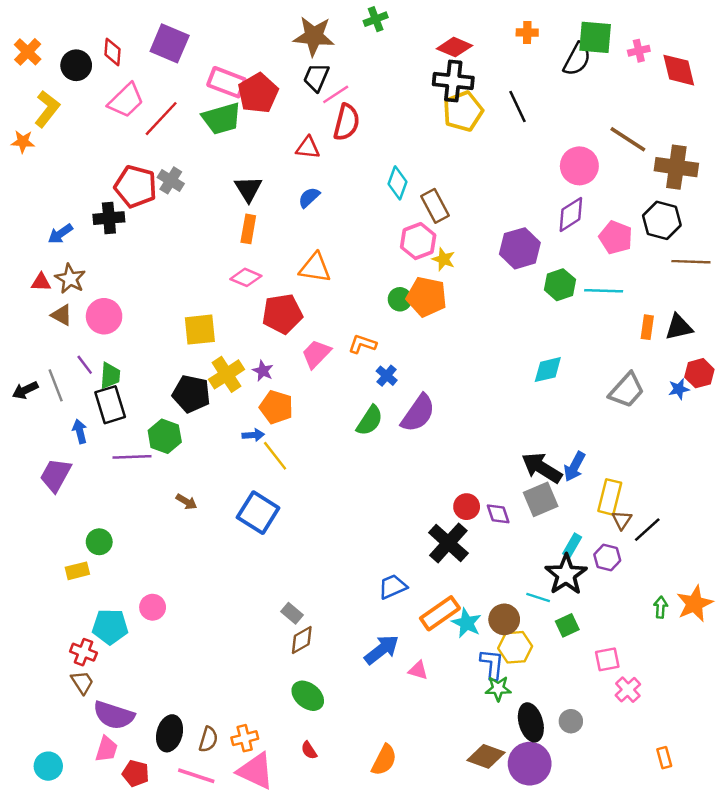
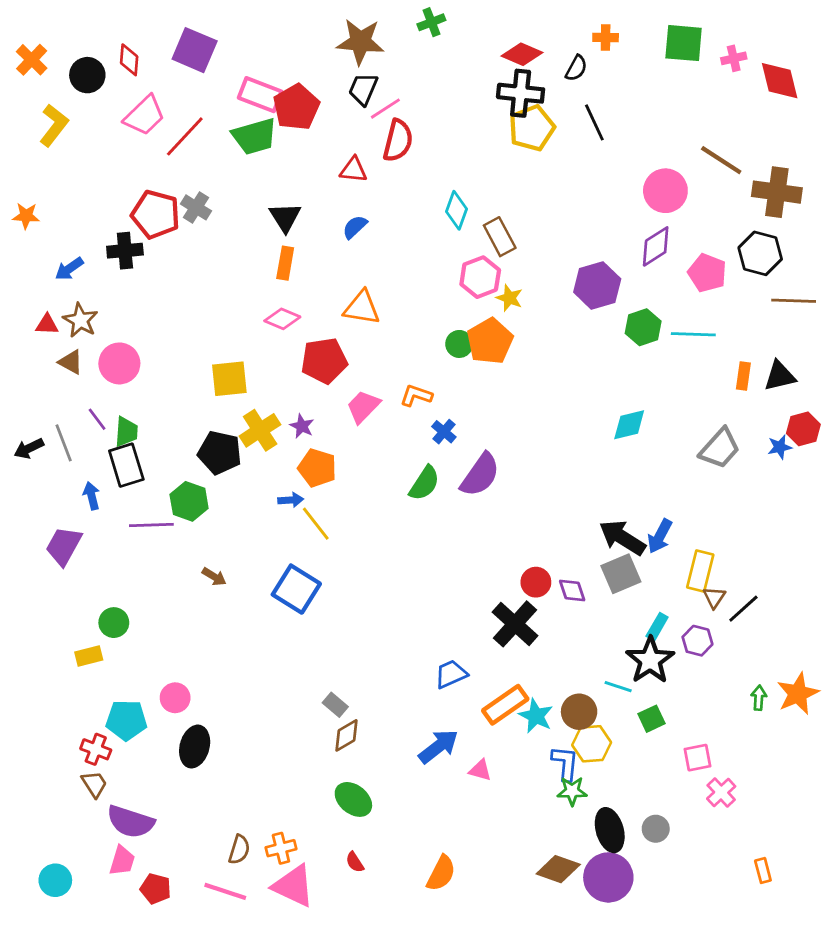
black semicircle: (577, 59) -> (576, 68), moved, size x0.7
orange star: (23, 142) -> (26, 216), moved
orange pentagon: (427, 297) -> (490, 341), turned 30
black ellipse: (170, 733) -> (195, 747), moved

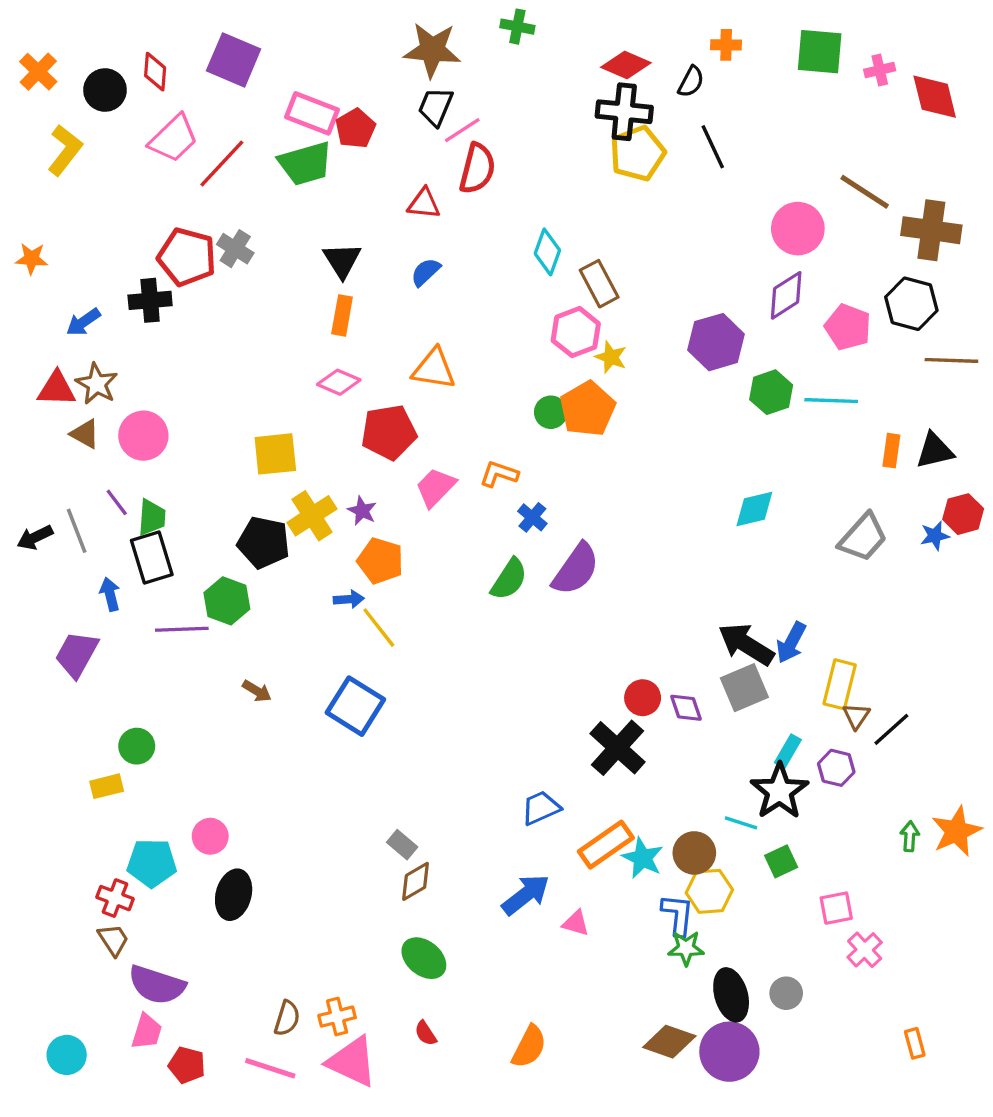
green cross: (431, 22) -> (517, 27), turned 32
red pentagon: (296, 107) -> (355, 128), size x0.7
red triangle: (47, 324) -> (57, 389), size x1.4

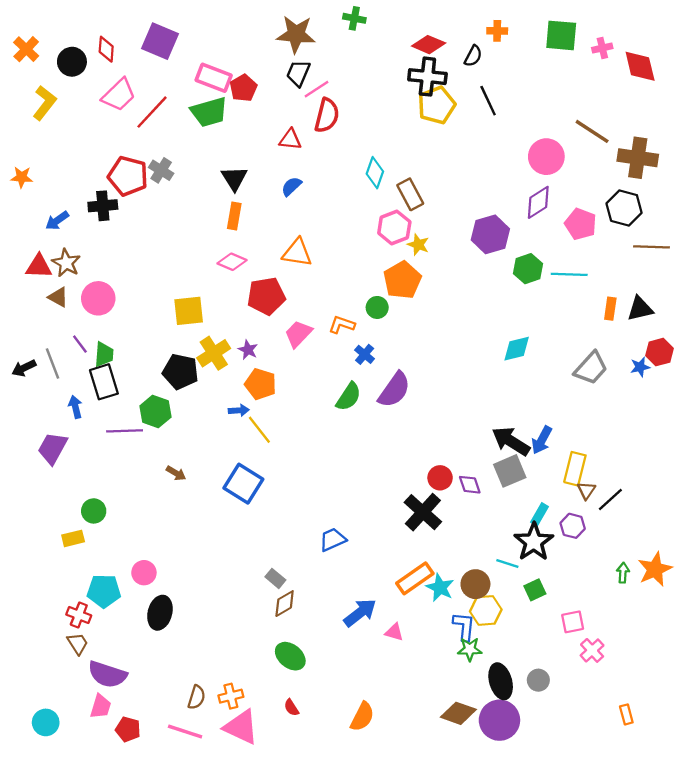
green circle: (551, 412) -> (377, 307), moved
blue trapezoid: (541, 808) -> (333, 540), moved

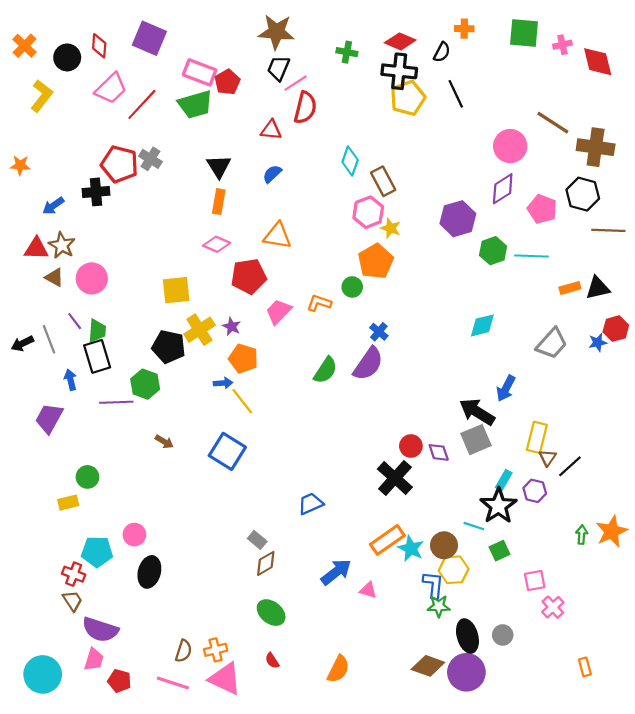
green cross: (354, 18) -> (347, 52), moved
orange rectangle: (610, 309) -> (570, 288), turned 66
blue cross: (365, 354) -> (379, 332), moved
blue arrow: (542, 440) -> (506, 388), moved
cyan circle: (46, 722) -> (43, 674), size x1.5

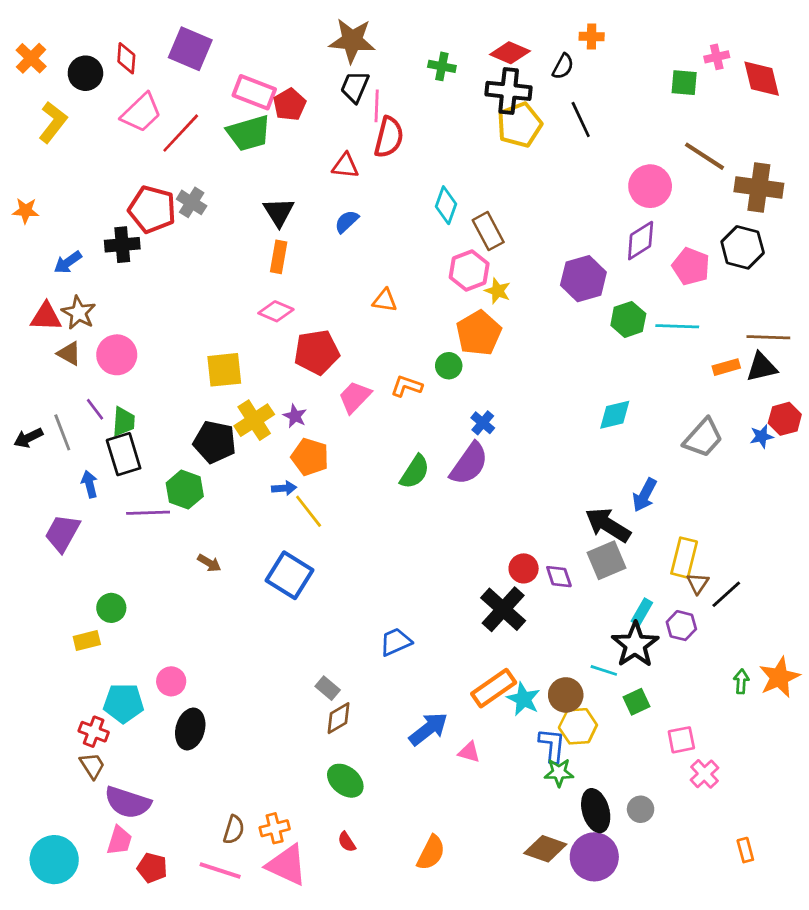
green square: (524, 33) -> (684, 83), moved, size x0.7
pink line: (296, 83) -> (377, 106), turned -55
brown line: (608, 230) -> (768, 337), moved
orange triangle: (277, 236) -> (385, 300), moved, size x0.7

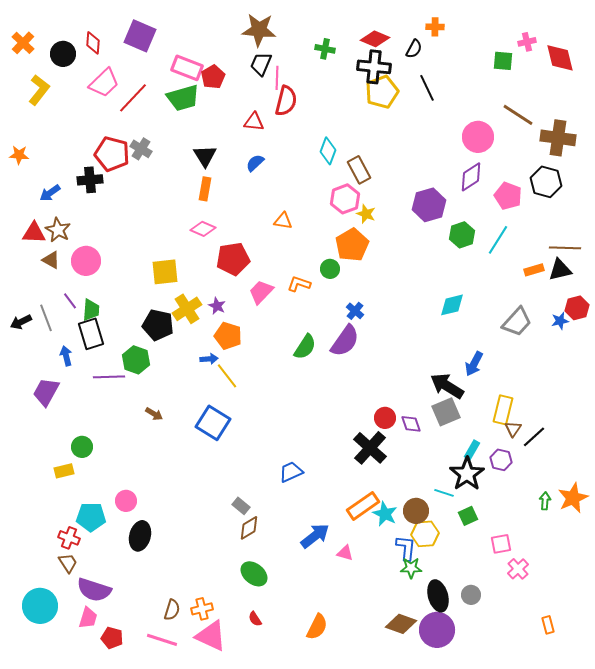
cyan line: (677, 326) -> (498, 240), turned -60
cyan circle: (54, 860) -> (40, 606), moved

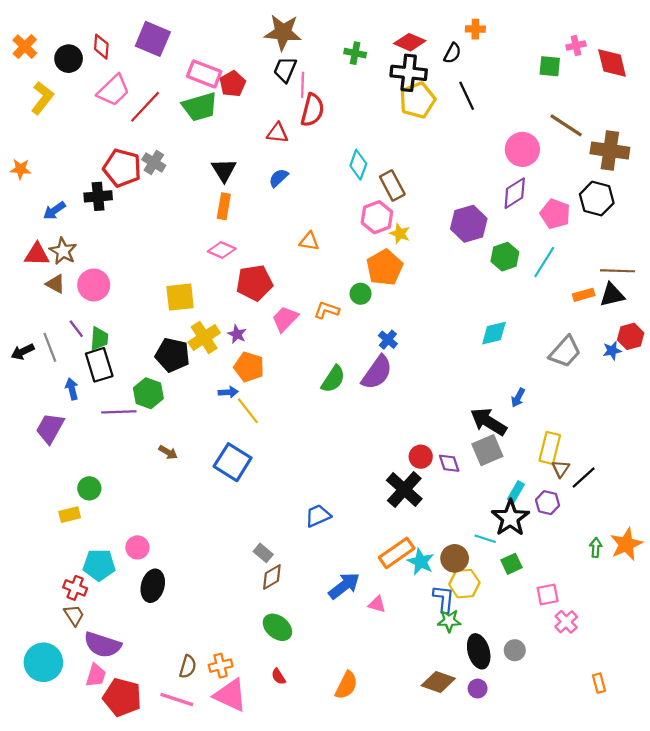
blue arrow: (474, 364) -> (518, 398), size x0.7
purple circle: (437, 630) -> (478, 689), size x0.5
red pentagon: (112, 638) -> (122, 697), size x1.6

